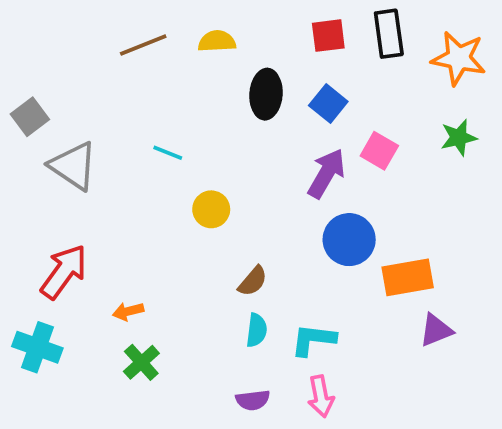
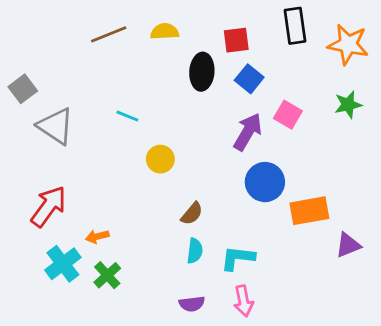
red square: (328, 36) -> (236, 40), moved
purple triangle: (436, 330) -> (348, 245), moved
cyan cross: (37, 347) -> (63, 264), moved, turned 33

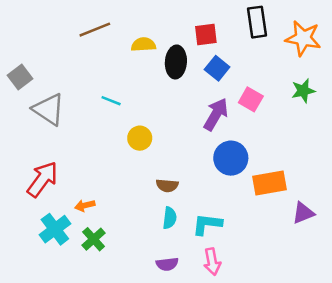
yellow semicircle: (165, 32) -> (143, 45), moved
brown semicircle: (192, 214) -> (167, 186), turned 55

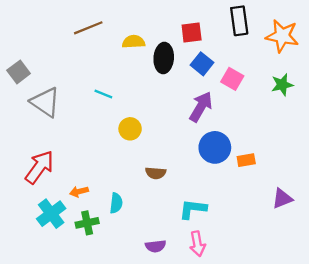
pink square: (251, 99) -> (232, 79), moved
orange rectangle: (269, 183) -> (246, 160), moved, size x0.6
cyan semicircle: (170, 218) -> (116, 203), moved
green cross: (94, 239) -> (87, 223), turned 30

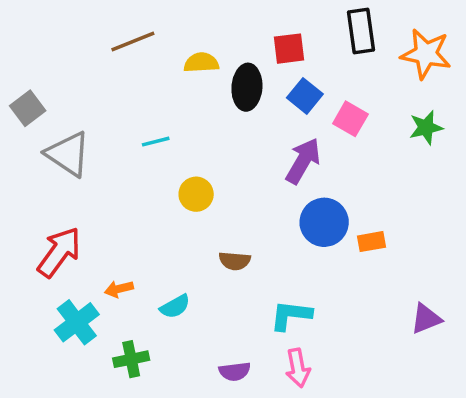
cyan line: (103, 94) -> (156, 142), turned -36
purple triangle: (282, 199) -> (426, 319), moved
cyan semicircle: (116, 203) -> (175, 306), turned 54
green cross: (87, 223) -> (131, 359), moved

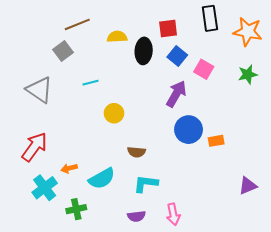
gray square: (28, 108) -> (63, 51), moved
cyan semicircle: (175, 306) -> (102, 179), size x1.5
cyan L-shape: (291, 315) -> (146, 184), moved

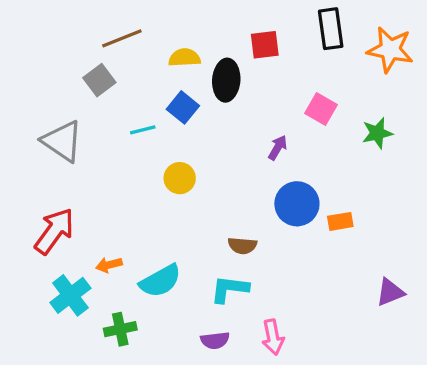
blue square: (177, 56) -> (183, 107), moved
green star: (248, 74) -> (377, 133), moved
purple arrow: (176, 94) -> (278, 148), size x0.6
brown semicircle: (136, 152) -> (242, 246), moved

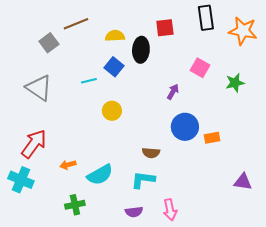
gray square: (99, 80) -> (49, 43), moved
purple triangle: (390, 292) -> (243, 182), turned 30
cyan cross: (70, 295) -> (21, 180), moved, turned -30

